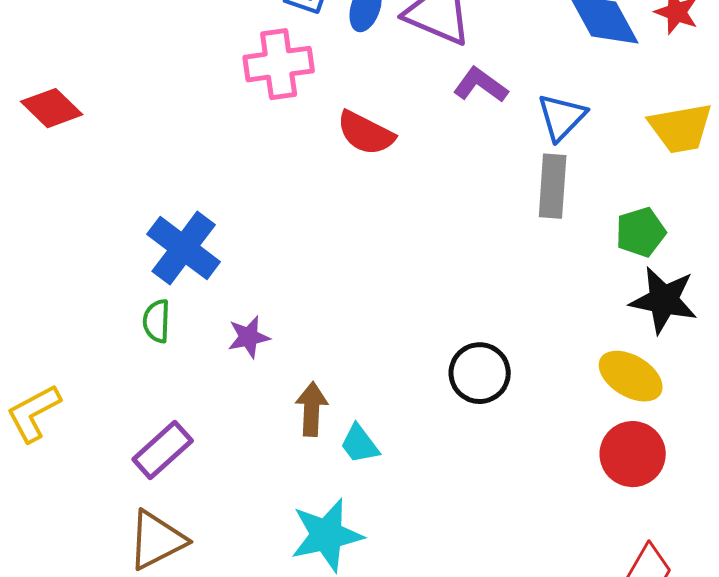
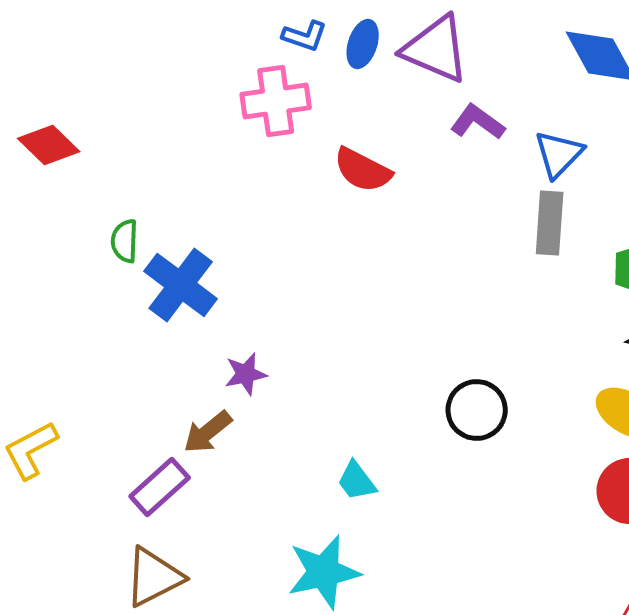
green semicircle: (157, 321) -> (125, 241), moved
brown arrow: (312, 409) -> (208, 432), moved, turned -132

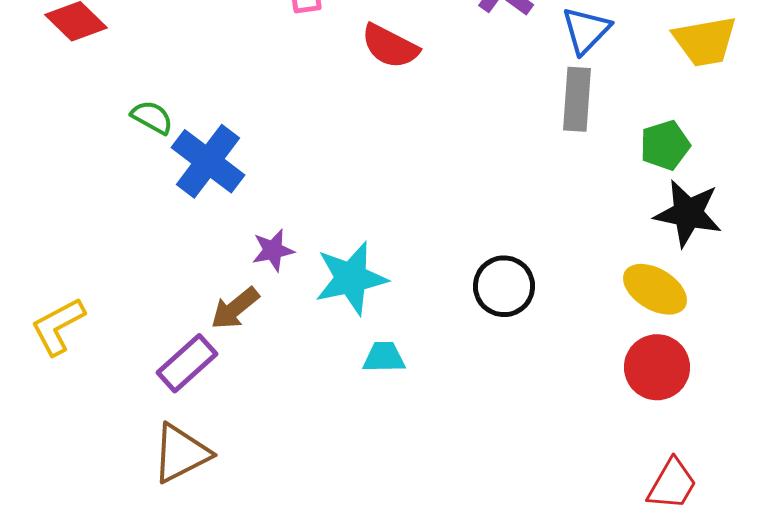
green semicircle: (125, 241) -> (152, 117), turned 117
cyan trapezoid: (357, 481) -> (384, 357), turned 126
cyan star: (324, 572) -> (351, 278), moved

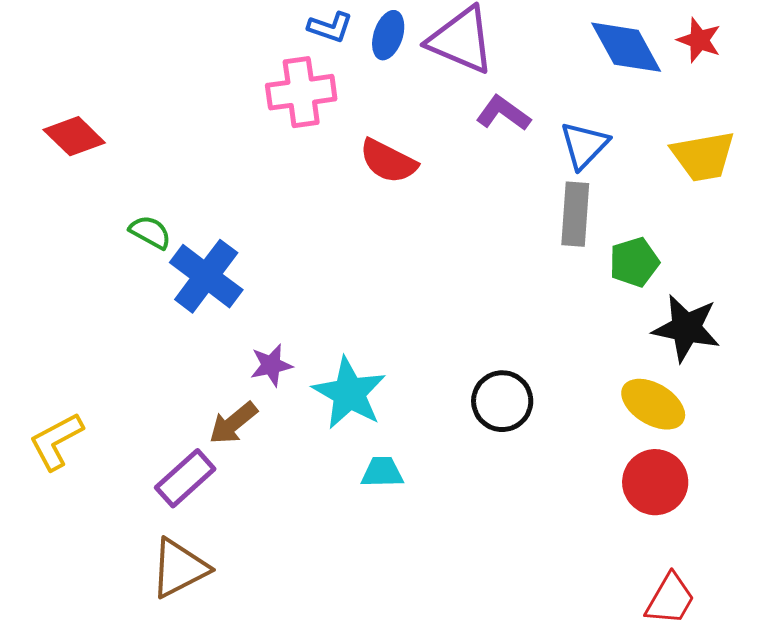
green pentagon: (665, 145) -> (634, 262), moved
cyan star: (351, 278) -> (349, 393), turned -30

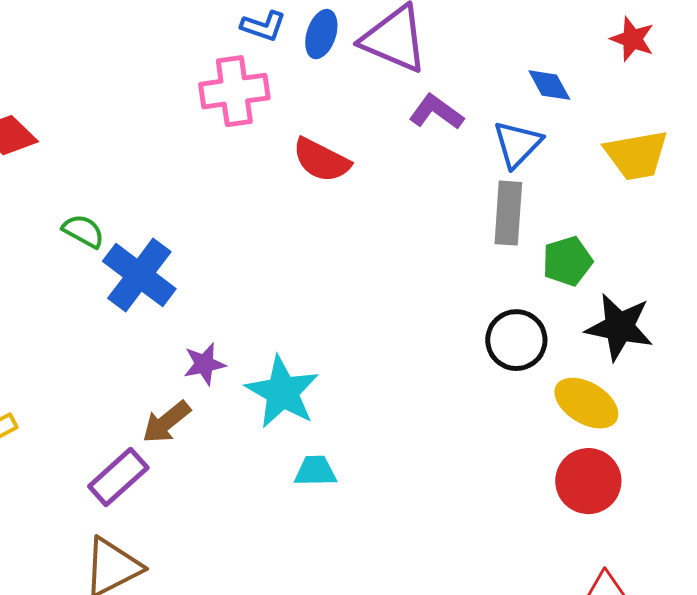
blue diamond: (626, 47) -> (549, 85), moved, size x0.6
black circle: (502, 401) -> (516, 340), moved

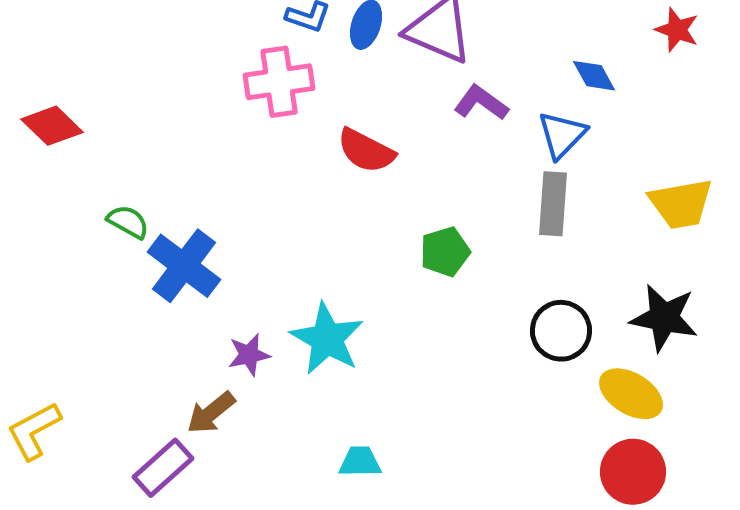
yellow trapezoid: (636, 155) -> (681, 204), moved
green pentagon: (567, 261) -> (445, 252), moved
cyan star: (282, 392) -> (327, 339), moved

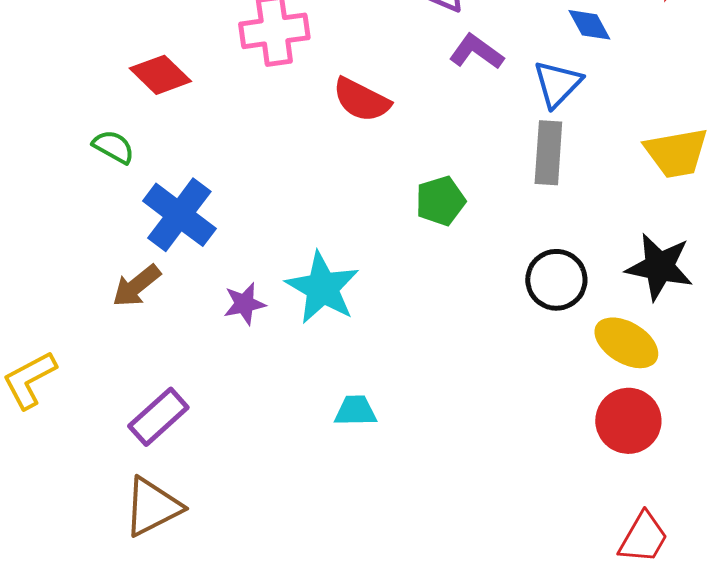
red diamond: (52, 126) -> (160, 75), moved
green semicircle: (128, 222) -> (113, 147), moved
brown arrow: (211, 413) -> (136, 286), moved

